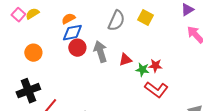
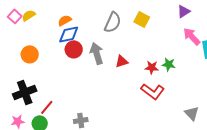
green star: (142, 70) -> (169, 64), moved

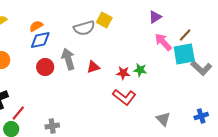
yellow square: (142, 19) -> (104, 20), moved
gray semicircle: (113, 22) -> (84, 28), turned 50
red circle: (74, 49) -> (45, 67), moved

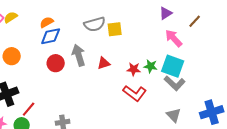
yellow square: (104, 20) -> (115, 29), moved, turned -35
brown line: (185, 35) -> (195, 21), moved
cyan square: (184, 54) -> (173, 66), moved, turned 30
gray L-shape: (201, 68) -> (175, 83), moved
blue cross: (201, 116) -> (212, 112), size x1.6

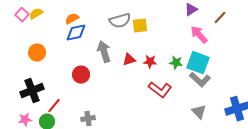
red circle: (56, 63) -> (81, 75), moved
red star: (134, 69) -> (150, 62), moved

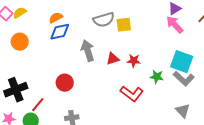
pink arrow: (199, 35) -> (175, 25), moved
orange circle: (37, 53) -> (20, 42), moved
green star: (176, 63) -> (157, 77), moved
red circle: (81, 75) -> (65, 83), moved
red L-shape: (160, 90) -> (132, 94), moved

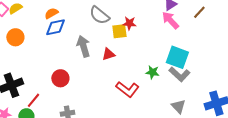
gray semicircle: (104, 20) -> (99, 15), turned 55
yellow square: (124, 25) -> (119, 31), moved
red star: (134, 61) -> (129, 23), moved

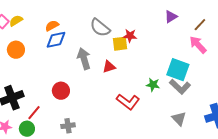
pink arrow: (170, 20) -> (198, 45), moved

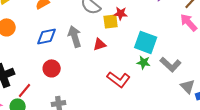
blue diamond: (56, 40) -> (47, 36), moved
cyan square: (178, 70) -> (146, 42), moved
gray triangle: (179, 119) -> (188, 86), moved

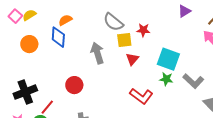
yellow square: (111, 21) -> (124, 40), moved
blue diamond: (47, 36) -> (58, 37), moved, turned -75
red triangle: (100, 44) -> (132, 59), moved, turned -32

